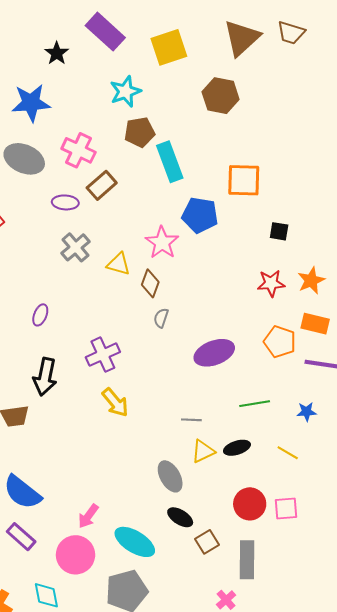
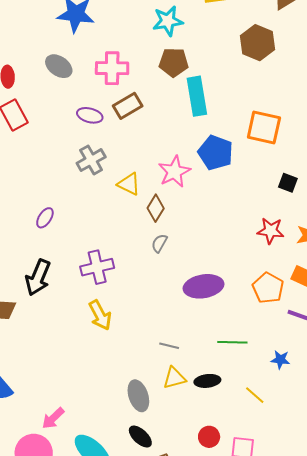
pink cross: (78, 150) -> (112, 68), turned -36
gray ellipse: (24, 159) -> (59, 66), size x0.7
red circle: (250, 504) -> (209, 437), size x0.7

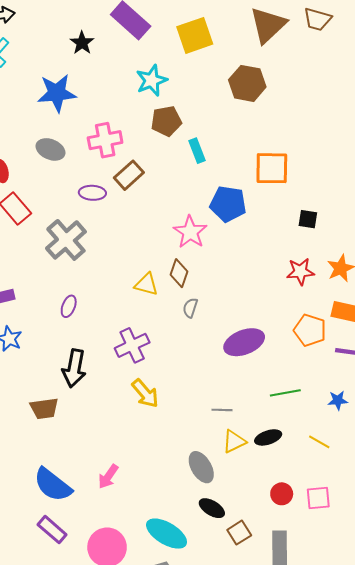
cyan rectangle: (197, 96) -> (197, 151), size x0.6
gray cross: (91, 160) -> (66, 240), moved, size x1.4
yellow triangle: (129, 184) -> (146, 284), moved
pink arrow: (53, 418) -> (108, 477), moved

